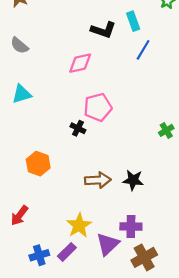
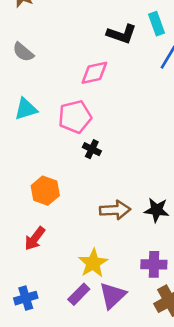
pink pentagon: (98, 107) -> (75, 117), moved
red arrow: (19, 215) -> (35, 238), moved
purple triangle: (108, 244) -> (113, 295), moved
blue cross: (39, 255) -> (26, 298), moved

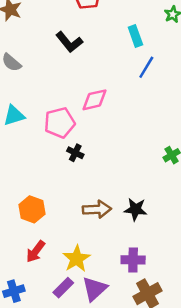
black L-shape: (122, 34) -> (69, 42), moved, turned 32
pink diamond: (94, 73) -> (95, 100), moved
orange hexagon: (45, 191) -> (32, 209), moved
red arrow: (35, 238) -> (36, 251), moved

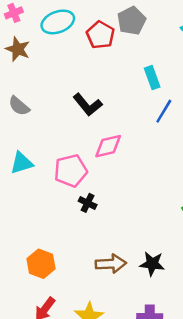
black L-shape: (69, 42) -> (88, 105), moved

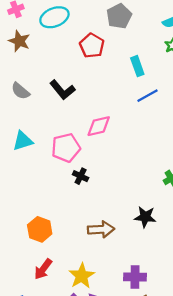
red pentagon: (100, 35) -> (92, 46), moved
black L-shape: (88, 105) -> (62, 90), moved
blue line: (164, 111) -> (147, 96), turned 30
black star: (152, 264) -> (145, 217), moved

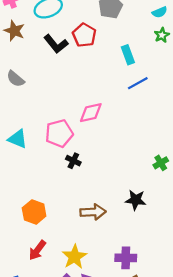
black L-shape: (62, 90) -> (56, 44), moved
cyan triangle: (23, 141) -> (18, 139), moved, turned 40

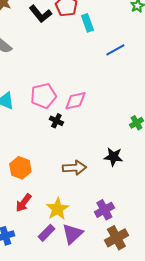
cyan rectangle: (128, 55) -> (87, 23), moved
pink diamond: (91, 113) -> (75, 101), moved
purple cross: (126, 258) -> (104, 210), turned -30

